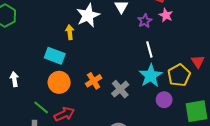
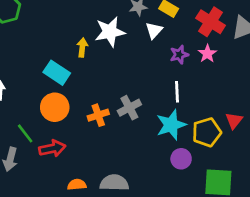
gray cross: (120, 89) -> (129, 108), moved

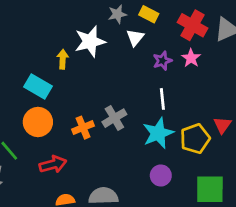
red arrow: (52, 148) -> (53, 164), moved
purple circle: (181, 159) -> (161, 175), moved

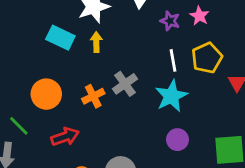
yellow arrow: (63, 59) -> (96, 42), moved
purple star: (162, 61) -> (170, 21), turned -30
cyan rectangle: (38, 86) -> (60, 38), moved
yellow pentagon: (195, 139) -> (207, 58), moved

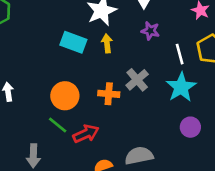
purple star: (170, 21) -> (150, 31), moved
orange cross: (93, 96) -> (109, 94), turned 36
green line: (19, 126) -> (58, 125), moved

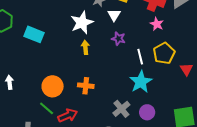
cyan rectangle: (73, 42) -> (34, 34), moved
gray cross: (137, 80) -> (121, 109), moved

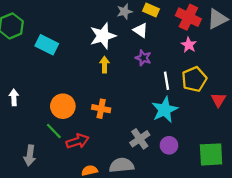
white triangle: (114, 15) -> (141, 30), turned -32

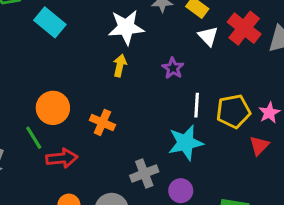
white triangle: (141, 30) -> (208, 36), moved
pink star: (189, 45) -> (269, 113), moved

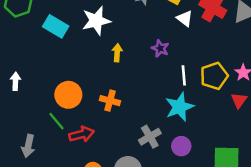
white star: (126, 27) -> (96, 21), moved

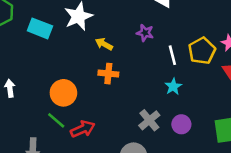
yellow arrow: (117, 53) -> (104, 44), turned -56
orange cross: (110, 101) -> (108, 74), moved
cyan star: (179, 107) -> (173, 87), size x0.6

